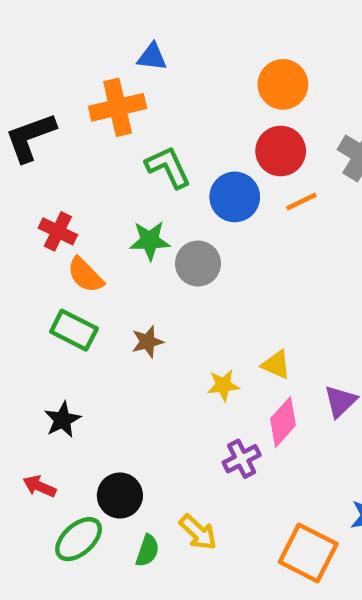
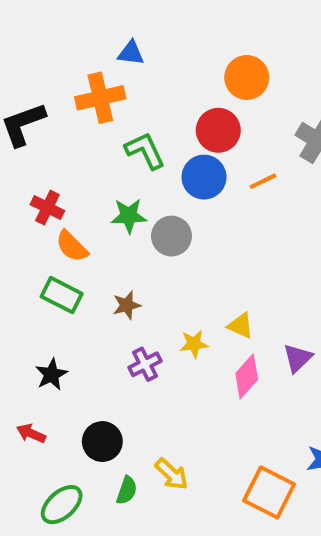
red circle: (281, 151) -> (218, 130), moved
purple cross: (242, 459) -> (145, 364), moved
green ellipse: (79, 539) -> (62, 505), moved

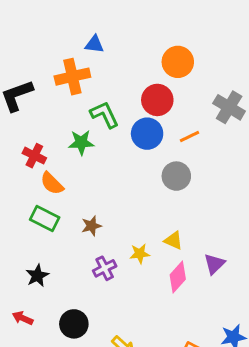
green star: (129, 216) -> (81, 142), moved
gray circle: (171, 236) -> (176, 176), moved

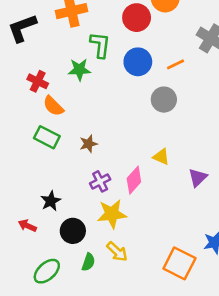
red circle: (157, 100) -> (137, 18), moved
green L-shape: (105, 115) -> (100, 45), turned 32
yellow star: (140, 254) -> (112, 214), moved, size x1.6
black star: (37, 276) -> (51, 201), moved
pink diamond: (178, 277) -> (134, 180), moved

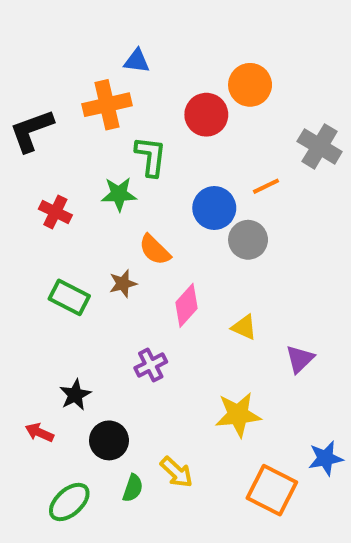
blue circle: (138, 62) -> (214, 208), moved
orange semicircle: (53, 106) -> (155, 250), moved
brown star: (88, 144) -> (123, 283), moved
pink diamond: (134, 180) -> (186, 305), moved
yellow star: (112, 214) -> (238, 415), moved

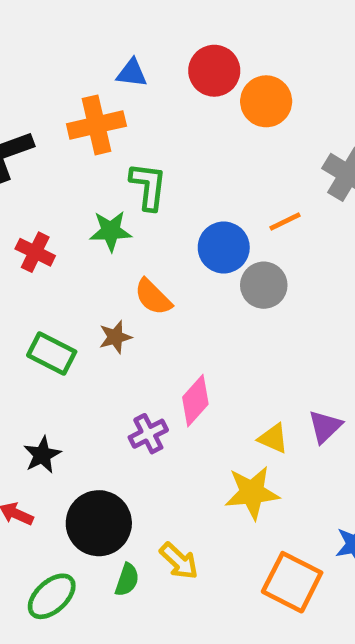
red circle: (206, 115) -> (214, 71), moved
pink diamond: (186, 305) -> (195, 401), moved
yellow triangle: (244, 327) -> (273, 438), moved
black star: (75, 395) -> (42, 455), moved
black circle: (109, 440) -> (99, 523), size x1.4

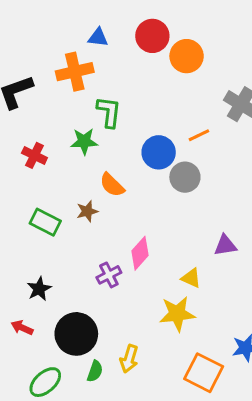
purple triangle: (325, 427) -> (225, 245), moved, turned 35
yellow arrow: (179, 561) -> (129, 359), turned 64

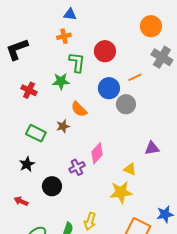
red circle: (152, 36) -> (105, 51), moved
orange circle: (187, 56) -> (151, 26), moved
orange cross: (75, 72) -> (64, 36), moved, size x0.6
black star: (39, 289) -> (27, 164), moved
black circle: (76, 334) -> (52, 186), moved, size x0.7

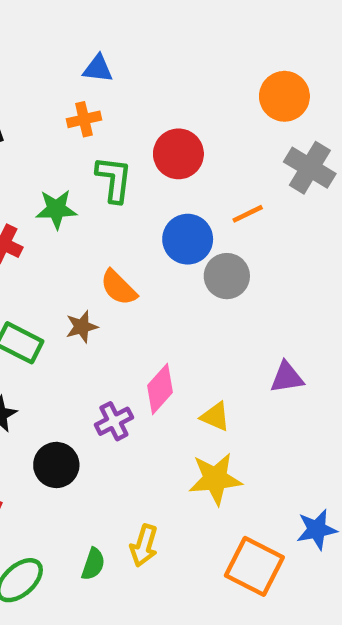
green star: (61, 81) -> (56, 209), moved
yellow triangle: (130, 169) -> (215, 417), moved

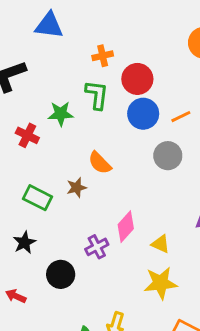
blue triangle: (98, 69) -> (49, 25), moved, size x1.5
orange cross: (84, 119) -> (103, 56), moved
blue circle: (188, 239) -> (143, 114), moved

